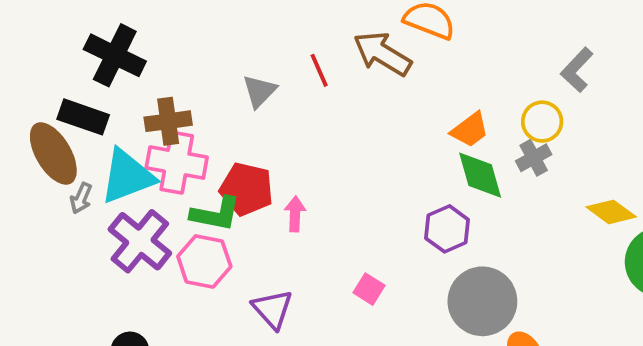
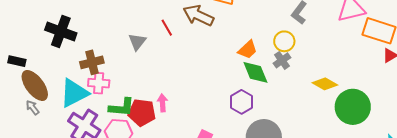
black rectangle: (83, 117) -> (17, 61), moved, size x0.7
pink cross: (177, 163) -> (99, 83), size x0.7
red pentagon: (246, 189) -> (142, 113), moved
gray arrow: (81, 198) -> (33, 108), moved, turned 126

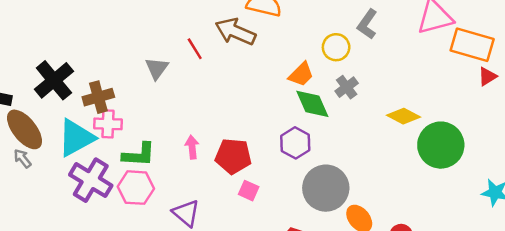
black cross: (61, 31) -> (54, 80), moved, turned 32
yellow circle: (284, 41) -> (336, 47), moved
red pentagon: (142, 113) -> (233, 156), moved

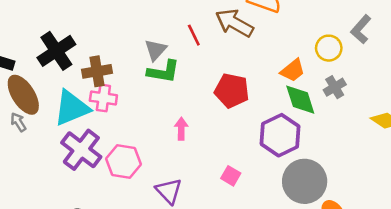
purple hexagon: (295, 143) -> (280, 135), size x1.4
green L-shape: (139, 155) -> (163, 72), moved
red pentagon: (233, 156) -> (232, 91), moved

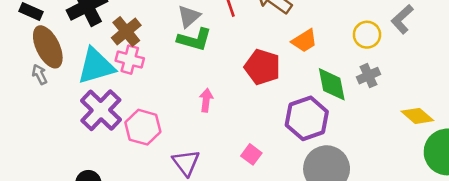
orange trapezoid: (293, 70) -> (304, 41), moved
brown cross: (97, 71) -> (126, 31), turned -36

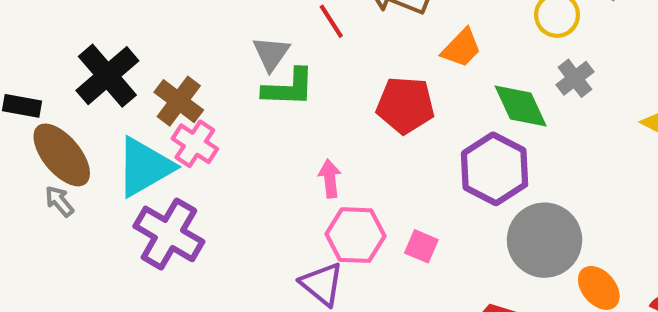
pink cross: (130, 60) -> (195, 144), turned 32
pink hexagon: (143, 127) -> (356, 235), moved

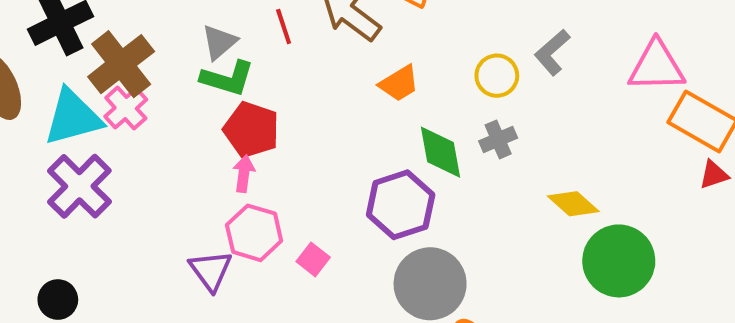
brown cross: (179, 101) -> (121, 64), size x1.4
red pentagon: (405, 105) -> (251, 130), moved

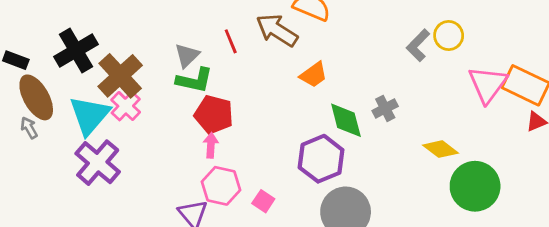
pink triangle: (657, 66) -> (488, 84), moved, turned -48
yellow circle: (497, 76) -> (449, 36), moved
cyan triangle: (73, 117) -> (90, 115), turned -30

